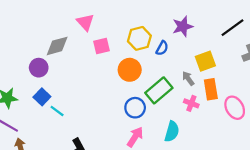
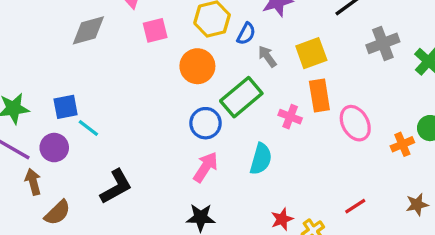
purple circle: (39, 68) -> (54, 148), moved
gray arrow: (188, 78) -> (267, 56), moved
blue square: (42, 97) -> (66, 107), turned 35

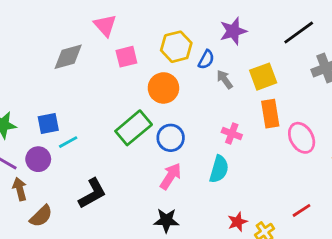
green rectangle: (241, 97) -> (134, 128), moved
pink cross: (290, 117) -> (232, 134), moved
cyan line: (88, 128) -> (68, 142), turned -66

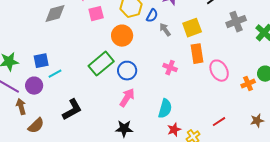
cyan semicircle: (219, 169) -> (165, 109), moved

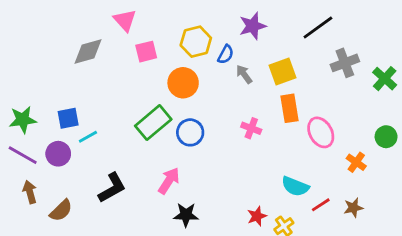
orange cross: (248, 84) -> (356, 162), moved, turned -32
pink arrow: (127, 98) -> (169, 181), moved
brown arrow: (21, 107) -> (30, 192), moved
cyan semicircle: (165, 109) -> (295, 186), moved, turned 96
brown star: (257, 121) -> (353, 208), moved

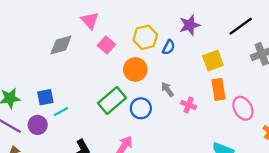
pink square: (146, 52) -> (106, 45), turned -35
gray arrow: (244, 74) -> (167, 89), moved

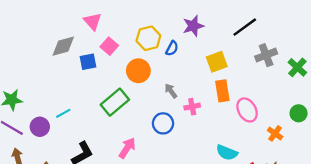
blue square: (45, 97) -> (88, 62), moved
pink cross: (189, 105) -> (192, 107), turned -32
blue circle: (141, 108) -> (163, 123), moved

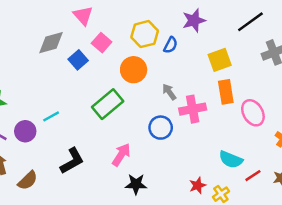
blue square: (88, 62) -> (78, 60), turned -30
pink cross: (192, 107) -> (193, 109), size x1.5

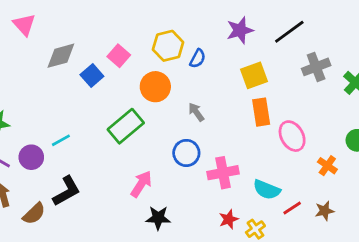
pink triangle: (83, 16) -> (24, 25), moved
purple star: (194, 20) -> (240, 30), moved
pink cross: (193, 109) -> (223, 173), moved
black L-shape: (72, 161) -> (67, 191), moved

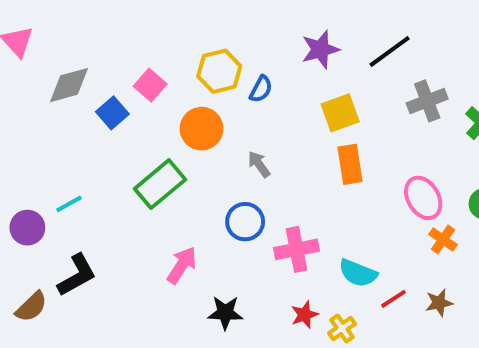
pink ellipse: (292, 136) -> (423, 198), moved
black star: (158, 218) -> (225, 313), moved

